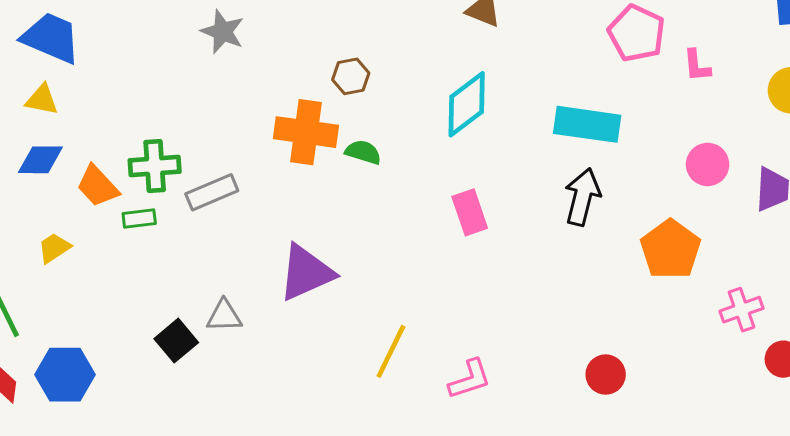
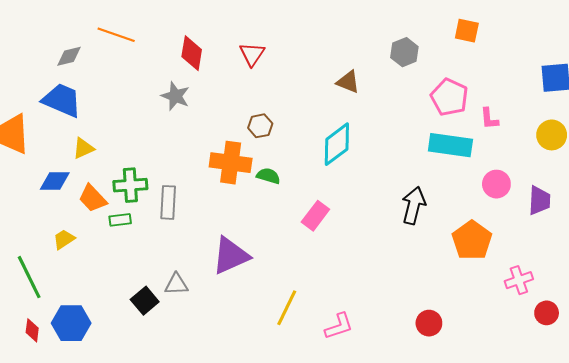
yellow triangle: (42, 100) -> (83, 148), moved, turned -35
cyan rectangle: (587, 124) -> (450, 145), moved
gray rectangle: (212, 192) -> (168, 202), turned -64
pink rectangle: (470, 212) -> (315, 216), moved, turned 56

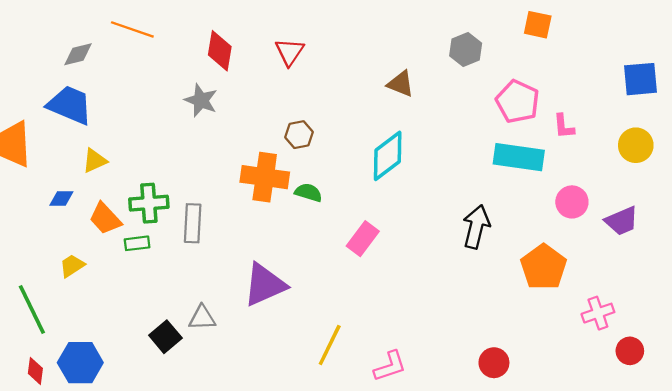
blue diamond: (55, 181) -> (61, 198), size x0.7
purple trapezoid: (539, 200) -> (622, 221), turned 64

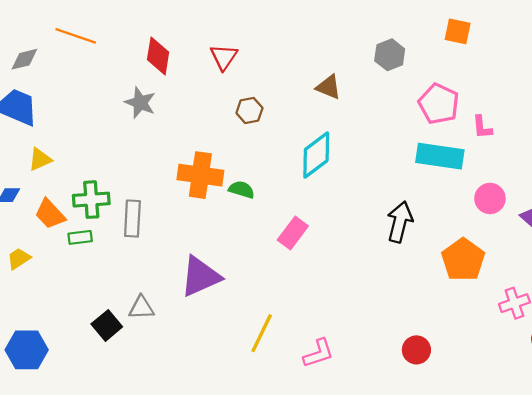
brown hexagon: (299, 135) -> (249, 110), moved

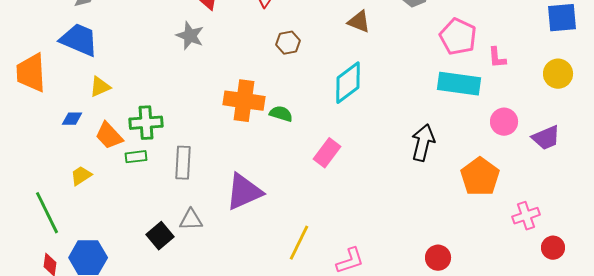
gray rectangle: (132, 219) -> (183, 163), moved

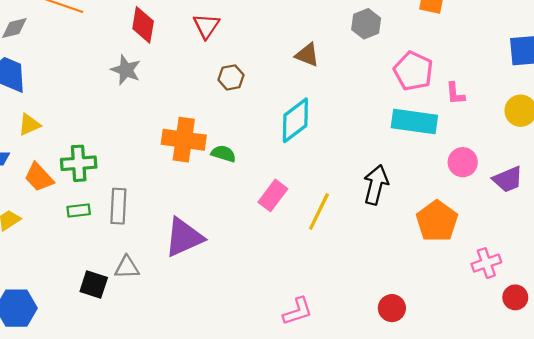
green rectangle: (136, 157) -> (79, 210), moved
black square: (160, 236) -> (94, 284), turned -32
yellow line: (299, 243) -> (319, 212), moved

